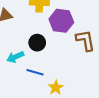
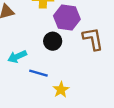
black circle: (37, 43) -> (53, 41), moved

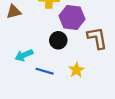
yellow star: (61, 90) -> (77, 70), moved

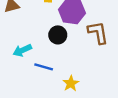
yellow star: (77, 70) -> (71, 83), moved

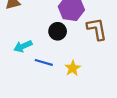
yellow star: (71, 83) -> (73, 68), moved

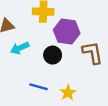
cyan arrow: (23, 46) -> (20, 48), moved

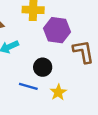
black circle: (53, 55) -> (43, 67), moved

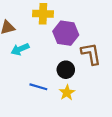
black circle: (43, 67) -> (66, 70), moved

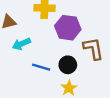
blue line: (38, 87) -> (41, 67), moved

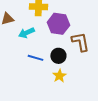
cyan arrow: (21, 44) -> (26, 33), moved

